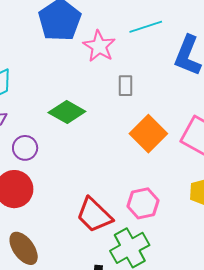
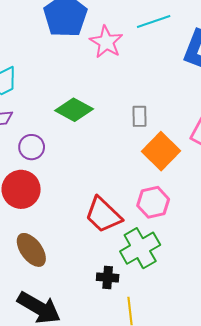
gray rectangle: (126, 86) -> (140, 116), moved
orange square: (148, 134) -> (161, 151), moved

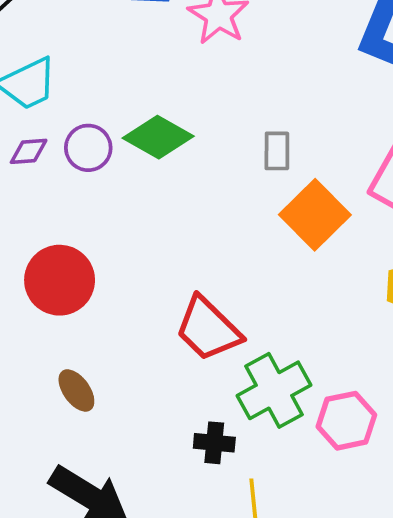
purple circle: (32, 147) -> (88, 148), moved
pink hexagon: (153, 202) -> (346, 421), moved
brown ellipse: (31, 250) -> (76, 390), size x0.7

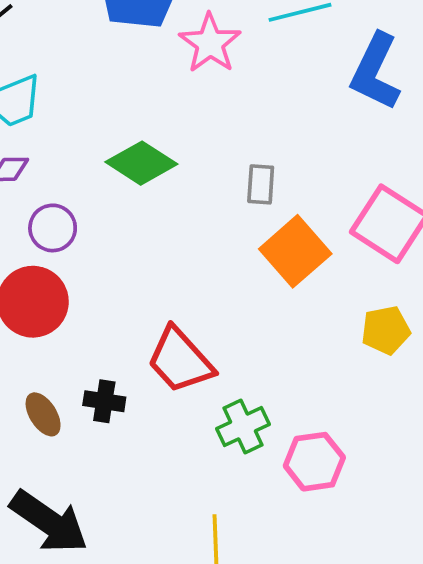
purple circle: (88, 148) -> (53, 228), moved
green cross: (274, 390) -> (243, 426), size x0.7
black cross: (214, 443) -> (104, 401), moved

